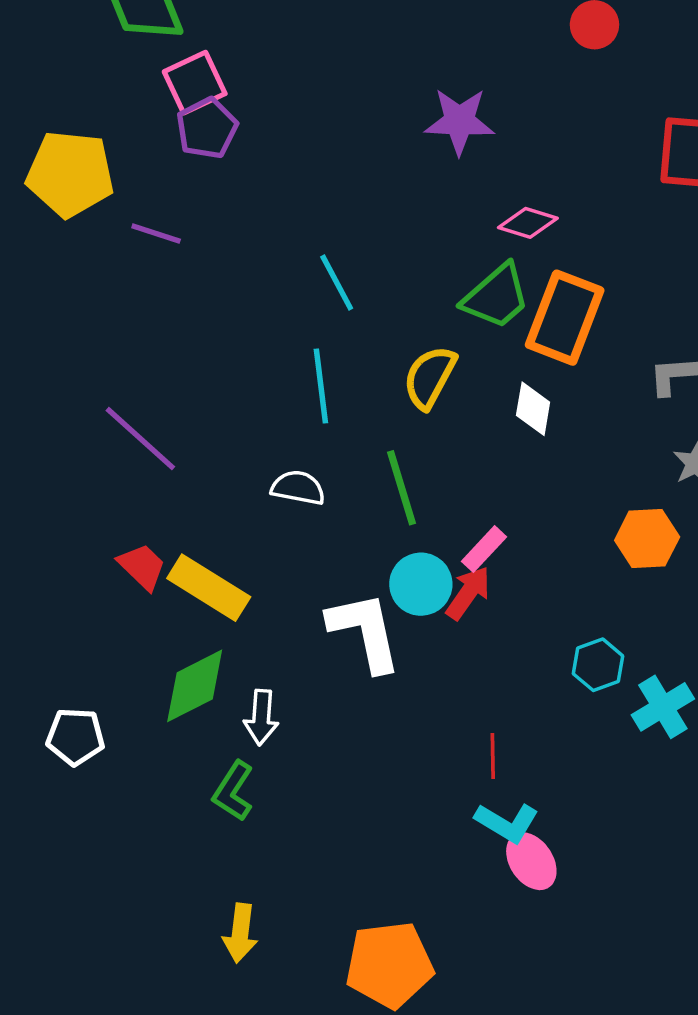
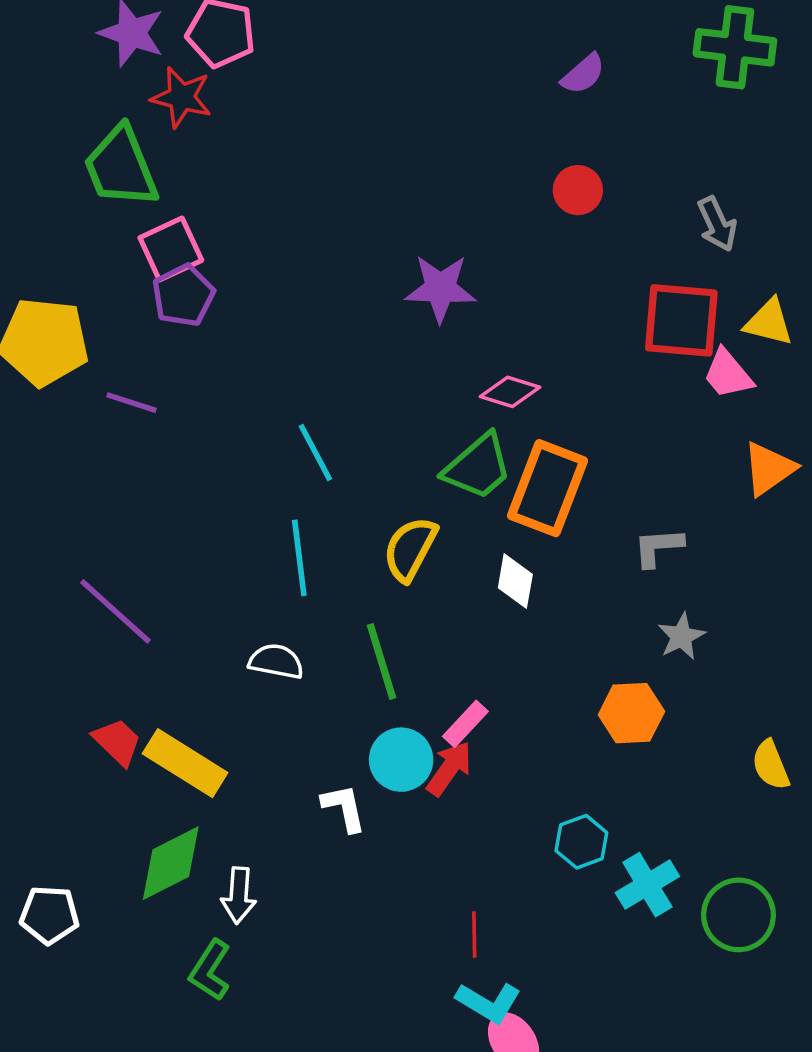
white L-shape: (365, 631) -> (344, 808), size x0.6

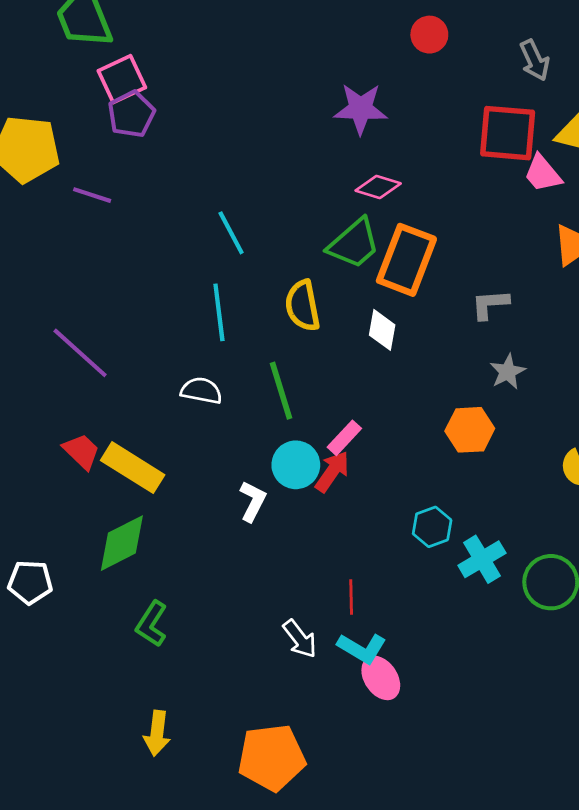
purple star: (440, 288) -> (361, 109), moved
yellow semicircle: (410, 549) -> (303, 306), turned -39
white L-shape: (344, 808) -> (253, 501), turned 39
white arrow: (239, 895) -> (300, 639), moved, turned -42

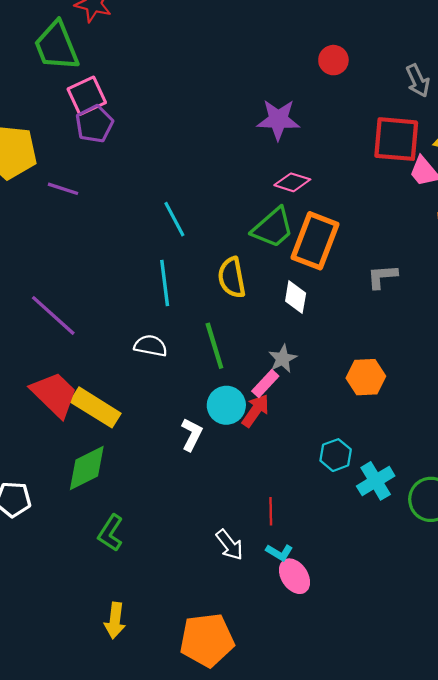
gray star: (508, 372) -> (283, 359), moved
red trapezoid: (81, 451) -> (54, 394), size x1.6
cyan L-shape: (362, 648) -> (279, 552), size x0.7

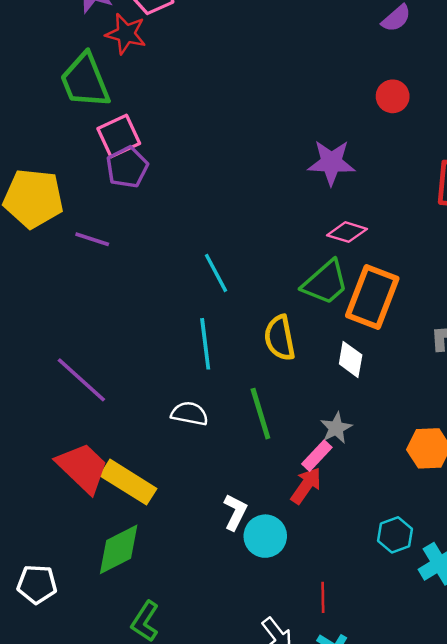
cyan circle: (226, 405) -> (265, 536), moved

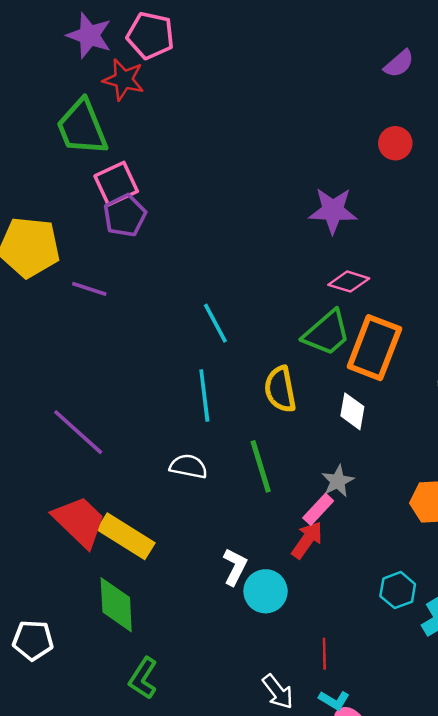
green diamond: (119, 549) -> (116, 605), turned -66

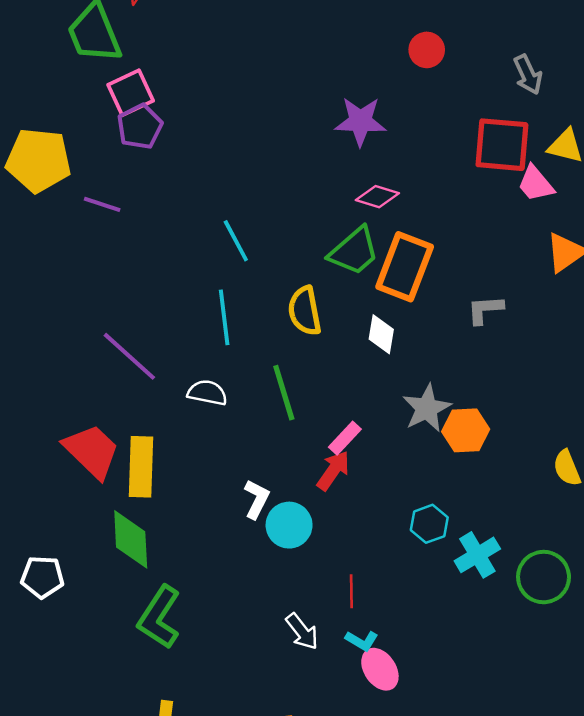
purple line: (78, 432) -> (129, 356), moved
gray star: (338, 481) -> (427, 408), moved, size x1.4
yellow rectangle: (126, 536) -> (141, 467), turned 60
green L-shape: (143, 678) -> (159, 617), size x1.4

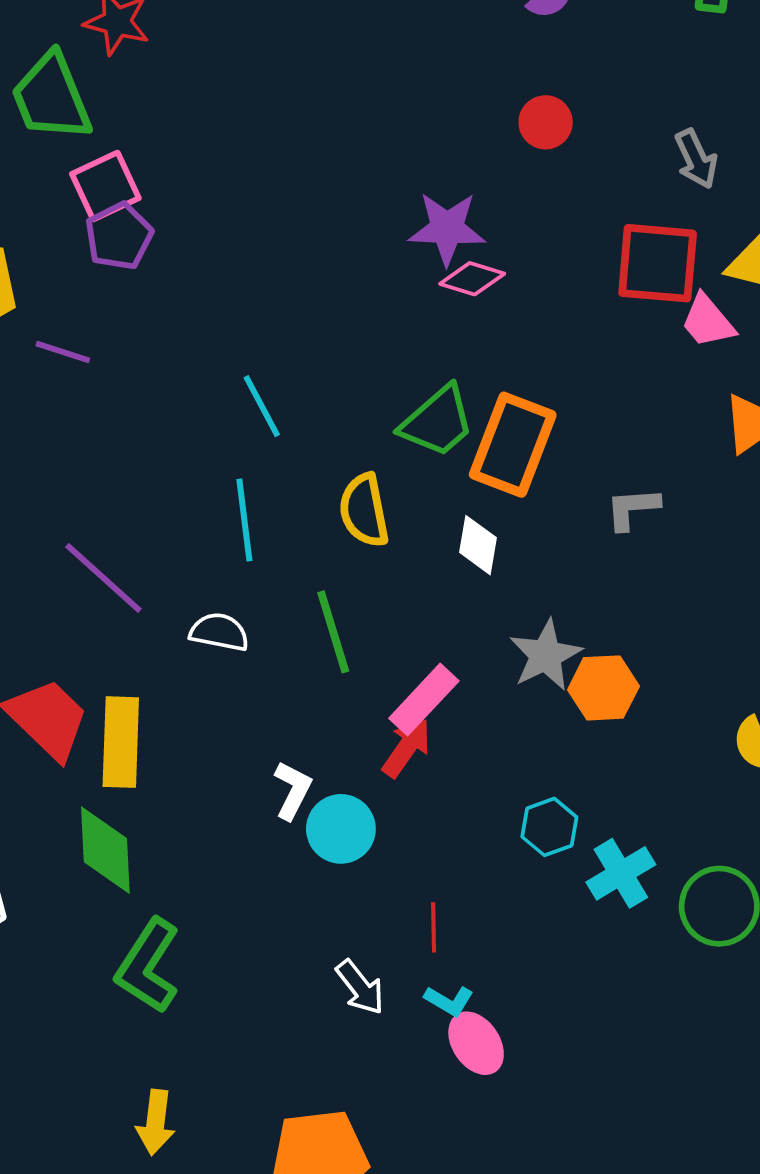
pink diamond: (377, 197) -> (472, 279), moved
pink rectangle: (345, 438) -> (424, 700), size x1.4

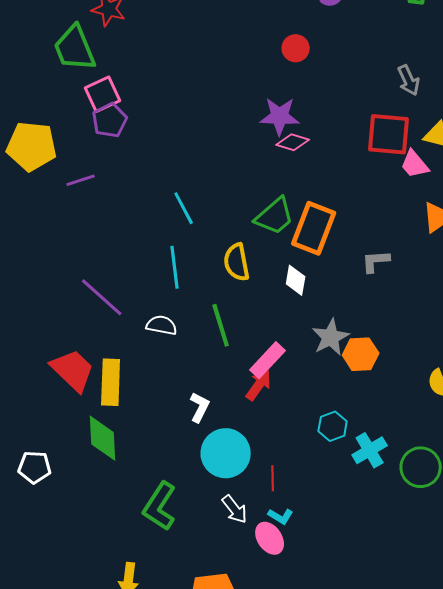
red circle: (546, 122) -> (296, 48), moved
purple line: (63, 352) -> (81, 180), turned -36
cyan circle: (341, 829) -> (226, 453), moved, size x1.4
green L-shape: (148, 966) -> (160, 506), moved
pink ellipse: (476, 1043) -> (270, 538), moved

